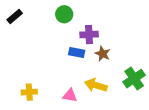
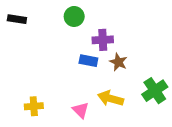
black rectangle: (15, 17) -> (17, 19), turned 49
pink triangle: (70, 95) -> (81, 110), turned 35

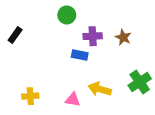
black rectangle: (17, 19) -> (15, 35), moved, turned -63
brown star: (118, 62) -> (123, 37), moved
pink triangle: (81, 110) -> (73, 100), turned -35

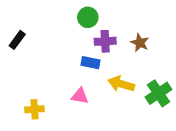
green circle: (67, 15) -> (88, 17), moved
yellow arrow: (100, 89) -> (121, 84), moved
pink triangle: (73, 100) -> (80, 96), moved

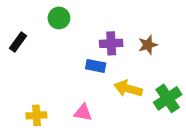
green circle: (88, 17) -> (59, 18), moved
brown star: (140, 43) -> (148, 45), turned 30
pink triangle: (80, 96) -> (83, 113), moved

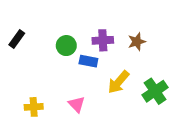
green circle: (59, 18) -> (66, 46), moved
yellow arrow: (128, 89) -> (118, 82), turned -65
pink triangle: (83, 113) -> (77, 104), turned 36

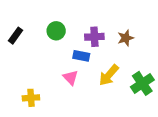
green circle: (66, 46) -> (56, 31), moved
pink triangle: (77, 104) -> (70, 77), moved

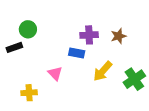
green circle: (56, 31) -> (28, 29), moved
black rectangle: (15, 36) -> (14, 47), moved, turned 35
pink triangle: (70, 77) -> (55, 73), moved

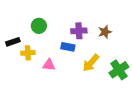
green circle: (28, 29) -> (39, 26), moved
pink triangle: (55, 73) -> (49, 65), turned -40
yellow cross: (29, 93) -> (28, 53), moved

